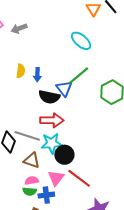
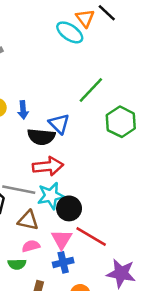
cyan ellipse: (81, 41) -> (70, 32), moved
green line: (79, 76) -> (91, 90), moved
green semicircle: (30, 191) -> (17, 264), moved
blue cross: (46, 195) -> (63, 262), moved

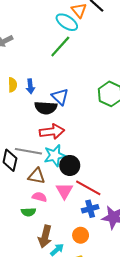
green line: (91, 90) -> (60, 46), moved
pink semicircle: (31, 246) -> (39, 197), turned 32
blue cross: (63, 262) -> (90, 209), moved

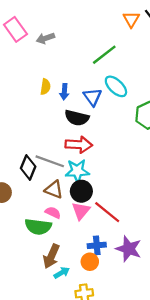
cyan ellipse: (67, 22) -> (116, 86), moved
blue triangle: (60, 97) -> (92, 97), moved
black circle: (70, 165) -> (81, 191), moved
blue cross: (90, 209) -> (97, 245), moved
green semicircle: (28, 212) -> (38, 227), size x1.6

